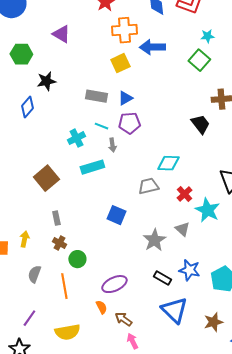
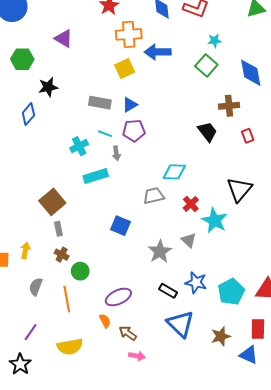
brown square: (46, 178) -> (52, 202), moved
pink arrow: (132, 341) -> (137, 356), turned 126

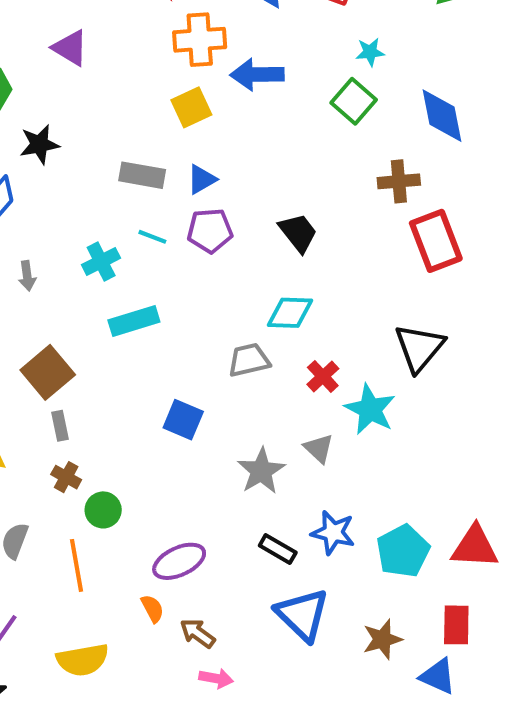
black trapezoid: (207, 132) -> (298, 233), moved
red rectangle: (248, 136) -> (436, 241), size x2.0
gray arrow: (116, 153) -> (27, 276), moved

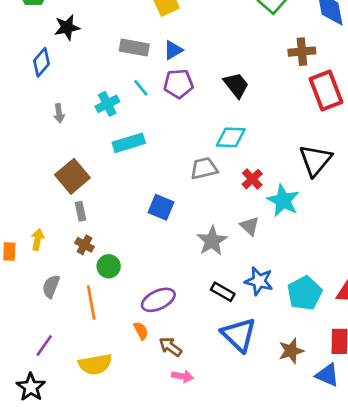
cyan line: (152, 237) -> (141, 88), turned 30

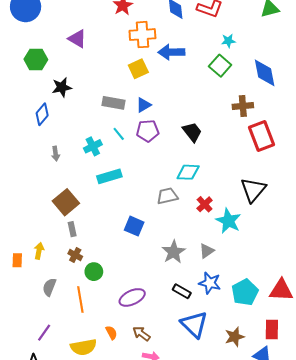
gray triangle: (250, 226) -> (207, 251), moved, turned 42
orange semicircle: (141, 331) -> (111, 333), moved

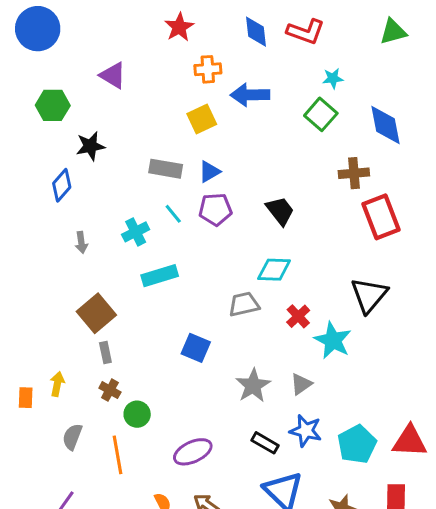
orange cross: (142, 35) -> (208, 69), size x0.7

